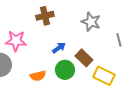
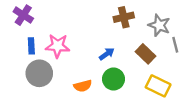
brown cross: (45, 16) -> (124, 17), moved
gray star: (91, 22) -> (159, 25), moved
brown rectangle: (84, 58) -> (146, 54), moved

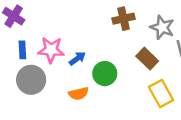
blue arrow: (107, 54) -> (77, 59), moved
green circle: (114, 79) -> (105, 74), moved
yellow rectangle: (158, 86) -> (161, 94), turned 35

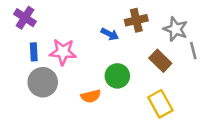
blue arrow: (77, 59) -> (110, 34), moved, turned 63
yellow rectangle: (161, 94) -> (160, 104), moved

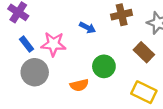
blue arrow: (110, 34) -> (87, 28), moved
blue rectangle: (34, 52) -> (26, 44), turned -35
yellow rectangle: (160, 104) -> (144, 92), turned -35

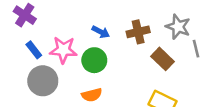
brown cross: (122, 15) -> (138, 32), moved
green circle: (104, 66) -> (94, 60), moved

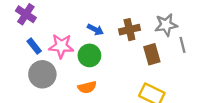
gray star: (178, 27) -> (166, 25), turned -30
brown rectangle: (163, 59) -> (152, 54), turned 30

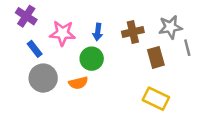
blue arrow: (95, 30) -> (98, 32), turned 70
pink star: (61, 46) -> (63, 33), moved
orange semicircle: (87, 87) -> (78, 83), moved

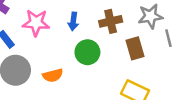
green circle: (92, 59) -> (87, 52), moved

